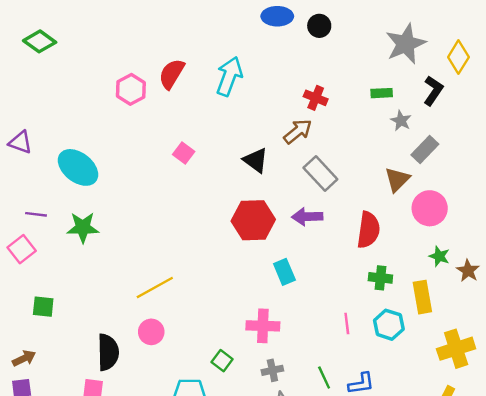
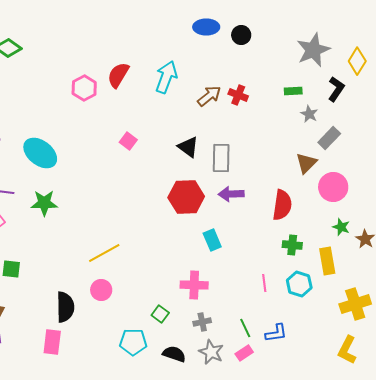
brown arrow: (298, 131) -> (209, 96), moved
gray rectangle: (320, 173) -> (221, 158), moved, turned 44

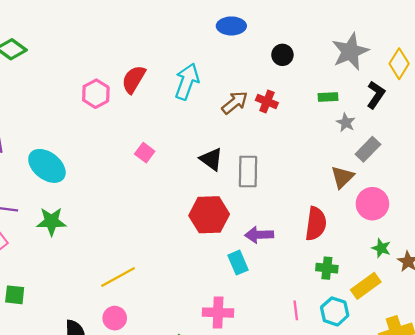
black circle: (241, 35) -> (282, 55), moved
purple arrow: (231, 194) -> (259, 235), moved
yellow rectangle: (327, 261) -> (366, 286), turned 64

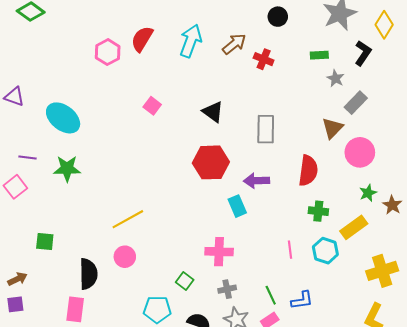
brown arrow: (235, 103) -> (234, 44), moved
gray rectangle: (248, 171) -> (266, 129), moved
green star: (381, 248) -> (368, 193), turned 30
green square: (15, 295) -> (45, 242), moved

